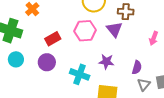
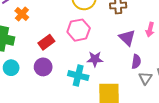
purple triangle: (114, 29) -> (127, 38), moved
purple star: (106, 62) -> (95, 59), moved

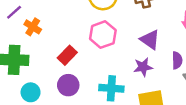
purple triangle: (127, 38) -> (150, 40), moved
purple star: (95, 59) -> (143, 67), moved

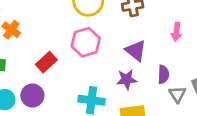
purple circle: (68, 85) -> (32, 95), moved

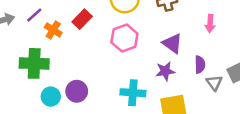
red rectangle: (46, 62) -> (82, 19), moved

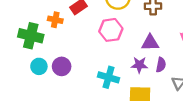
orange cross: (53, 30) -> (55, 20), moved, turned -32
purple triangle: (172, 43) -> (150, 43), turned -48
purple semicircle: (200, 65) -> (161, 65), moved

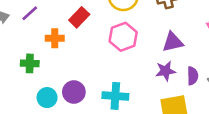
green cross: (31, 36) -> (30, 63), size x0.6
purple semicircle: (161, 65) -> (193, 76), moved
cyan cross: (109, 77) -> (115, 96), moved

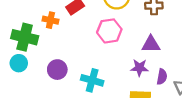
green cross: (30, 63) -> (25, 37), size x1.6
cyan circle: (47, 98) -> (19, 63), moved

